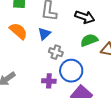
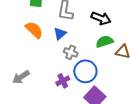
purple cross: (49, 81) -> (63, 81), turned -32

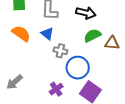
blue triangle: (60, 34) -> (47, 34), turned -32
purple cross: (63, 81) -> (56, 89), moved

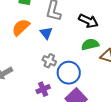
orange semicircle: (21, 33) -> (21, 27), turned -90
gray cross: (60, 51) -> (49, 61), moved

